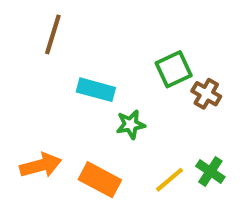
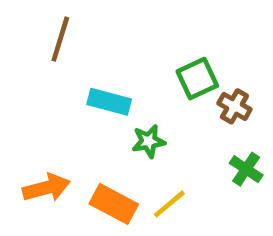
green cross: (210, 172) -> (246, 169), moved
yellow line: (169, 180) -> (169, 204), moved

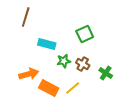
brown cross: (234, 106) -> (83, 64), moved
orange arrow: (46, 188) -> (29, 74), moved

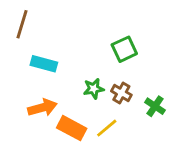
brown line: (26, 17) -> (22, 24), moved
cyan rectangle: (47, 44) -> (44, 64), moved

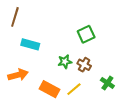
green cross: (155, 106) -> (107, 83), moved
orange arrow: (42, 108) -> (18, 75), moved

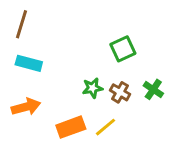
cyan rectangle: (30, 44) -> (29, 63), moved
green cross: (107, 83) -> (153, 89), moved
orange rectangle: (50, 89) -> (71, 127), turned -48

